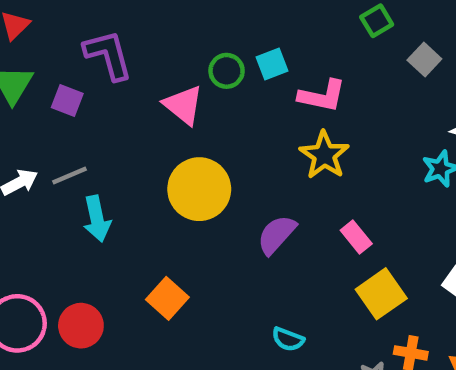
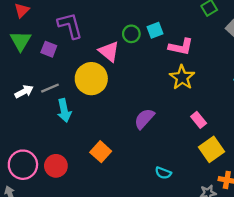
yellow circle: (199, 189) -> (91, 79), moved
purple semicircle: (277, 235) -> (144, 119), moved

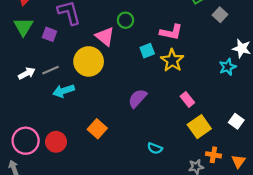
cyan square: (155, 30) -> (147, 51), moved
cyan arrow: (64, 110) -> (64, 91), turned 84

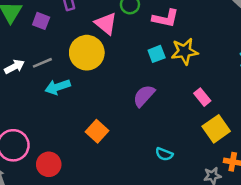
pink L-shape: (171, 32) -> (165, 18), moved
cyan square: (147, 51) -> (157, 54), moved
yellow star: (172, 60) -> (184, 51), turned 30
red circle: (56, 142) -> (49, 164), moved

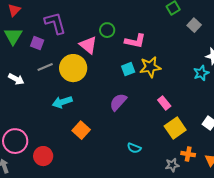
gray line: (42, 63) -> (45, 67), moved
white arrow: (14, 67) -> (16, 79), turned 56
cyan arrow: (58, 87) -> (62, 102), moved

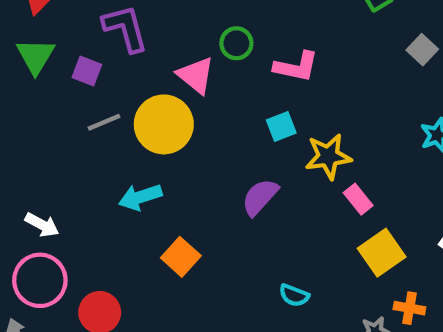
gray square: (194, 25) -> (422, 50), moved
yellow star: (150, 67) -> (328, 156), moved
white arrow: (16, 79) -> (42, 225), moved

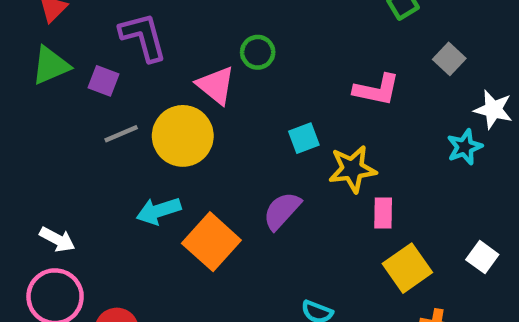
green triangle: (36, 56) -> (51, 65), turned 36
pink L-shape: (296, 67) -> (377, 90), moved
pink rectangle: (358, 199) -> (383, 213), turned 40
orange square: (181, 257) -> (211, 242), moved, size x1.4

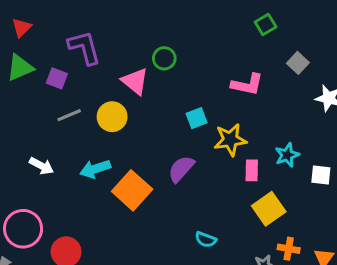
yellow circle: (183, 136) -> (112, 117), size x0.7
cyan star: (465, 147) -> (287, 155), moved
white arrow: (57, 239) -> (41, 166), moved
white square: (482, 257) -> (321, 175), moved, turned -30

